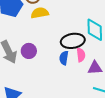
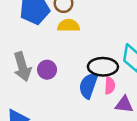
blue semicircle: (64, 58) -> (88, 86), size x1.5

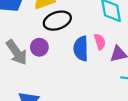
black ellipse: (103, 67) -> (57, 21), moved

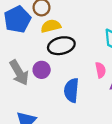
blue semicircle: (81, 48) -> (71, 90), moved

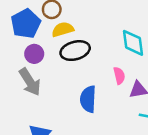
purple circle: (42, 70) -> (34, 54), moved

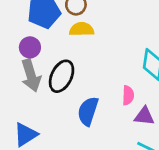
black ellipse: (75, 51) -> (62, 76), moved, turned -64
purple circle: (34, 54) -> (30, 47), moved

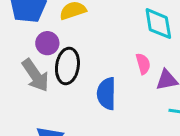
purple circle: (30, 47) -> (47, 43), moved

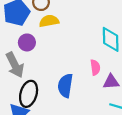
black ellipse: (67, 66) -> (29, 94), moved

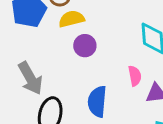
purple circle: (27, 42) -> (85, 46), moved

